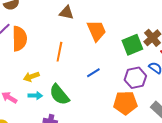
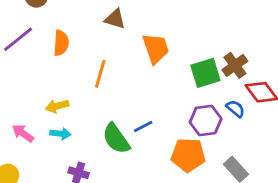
orange semicircle: (19, 39) -> (61, 43), moved, size x0.7
blue line: (93, 73) -> (143, 127), moved
green semicircle: (59, 95) -> (116, 139), moved

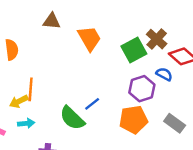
orange line: (100, 74) -> (31, 89), moved

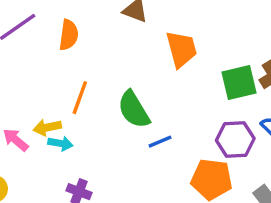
yellow arrow: (19, 101) -> (47, 127), moved
green semicircle: (72, 118) -> (134, 110), moved

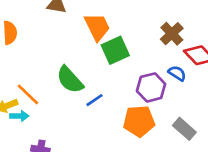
green square: (239, 82) -> (115, 50), moved
orange line: (80, 98) -> (28, 94), moved, turned -55

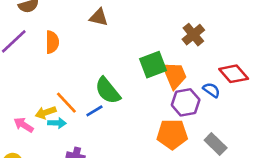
orange trapezoid: (97, 27) -> (175, 75), moved
brown cross: (172, 34) -> (193, 35), moved
blue line: (94, 100) -> (94, 111), moved

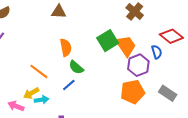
orange semicircle: (52, 42) -> (66, 48), moved
blue semicircle: (211, 90) -> (157, 52), turned 48
green semicircle: (108, 91) -> (76, 67), size x0.7
orange line: (66, 103) -> (39, 71), moved

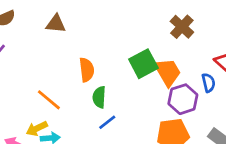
brown triangle: (59, 12) -> (56, 24), moved
green semicircle: (76, 67) -> (99, 97), turned 49
blue line: (69, 85) -> (107, 122), moved

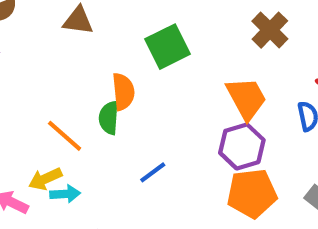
green square: (143, 64) -> (167, 47), moved
green semicircle: (99, 97) -> (109, 118), moved
purple hexagon: (183, 99) -> (242, 146), moved

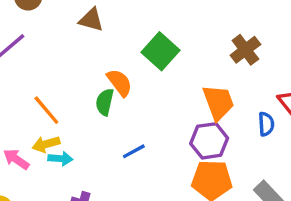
green square: (167, 47) -> (160, 51), turned -30
orange semicircle: (123, 92) -> (119, 83), turned -40
orange line: (65, 136) -> (46, 110), moved

